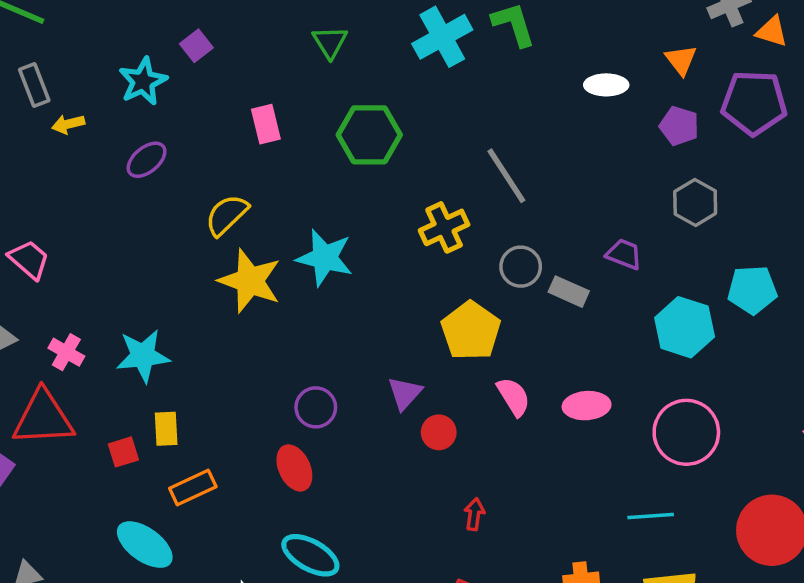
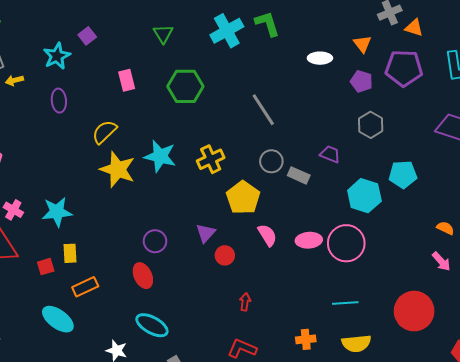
purple ellipse: (147, 160) -> (59, 101), turned -55
yellow cross: (444, 227) -> (211, 159), moved
pink circle: (686, 432) -> (346, 243), moved

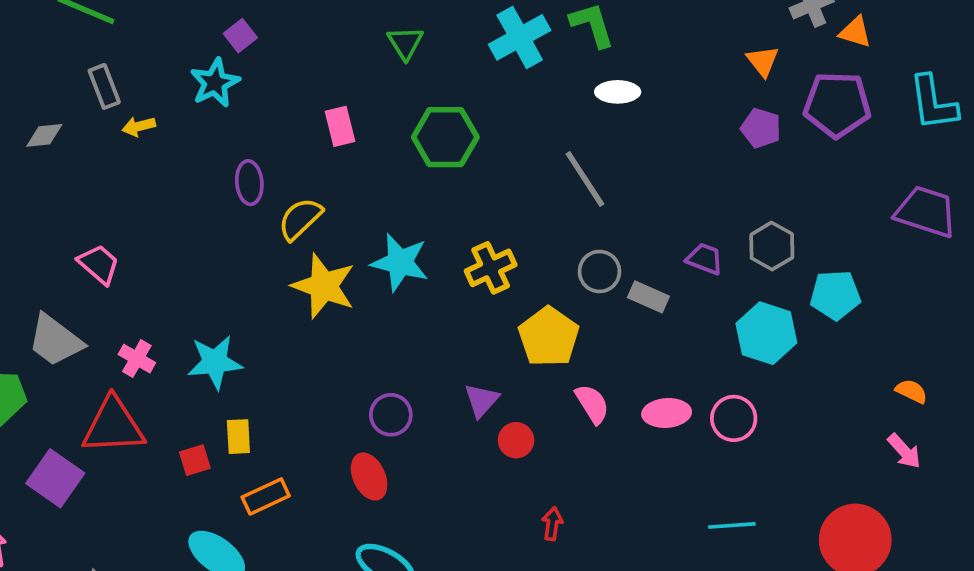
purple square: (87, 36) -> (240, 36), moved
white ellipse: (320, 58) -> (618, 92), moved
purple ellipse: (59, 101) -> (249, 183), moved
gray hexagon: (371, 125) -> (772, 246), moved
pink circle: (346, 243) -> (734, 418), size x0.7

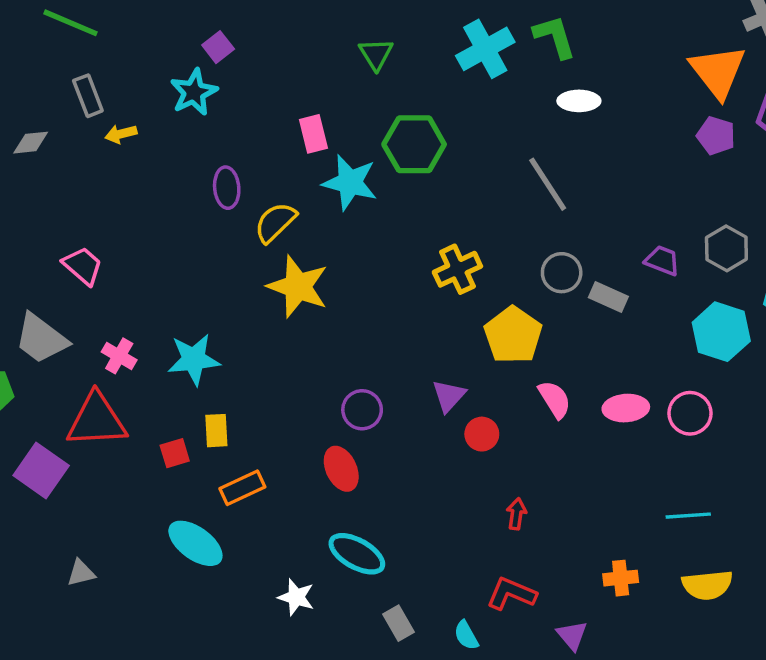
orange triangle: (763, 61) -> (718, 71), size x1.8
cyan star: (400, 262) -> (350, 182), moved

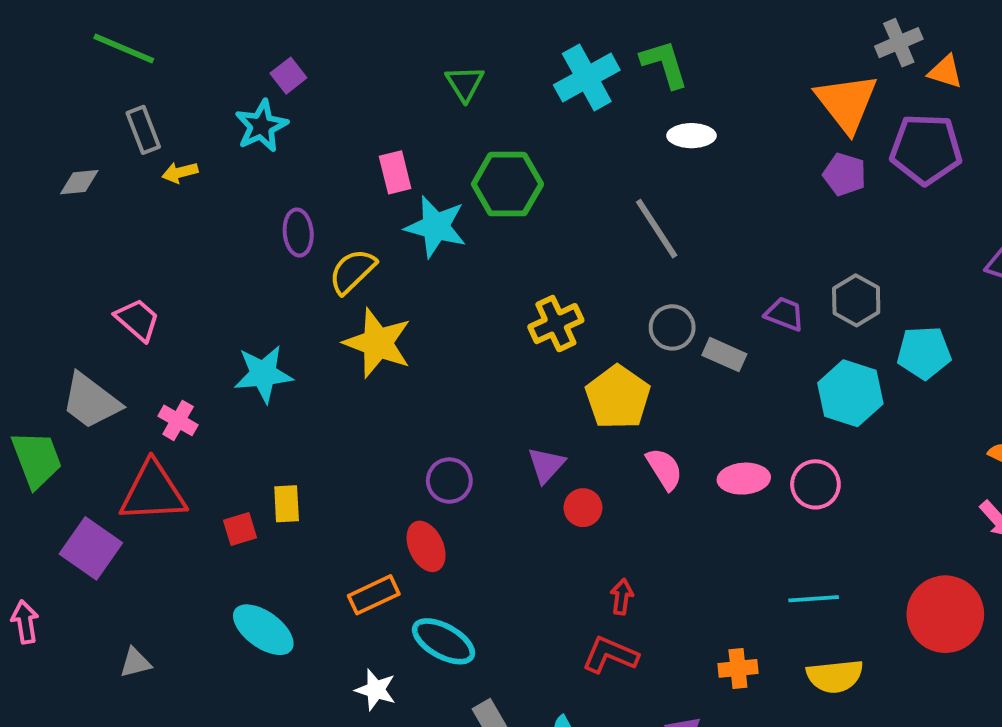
cyan star: (194, 359) -> (263, 374), moved
orange rectangle: (242, 488) -> (374, 595), moved
red L-shape: (511, 594) -> (610, 655), moved

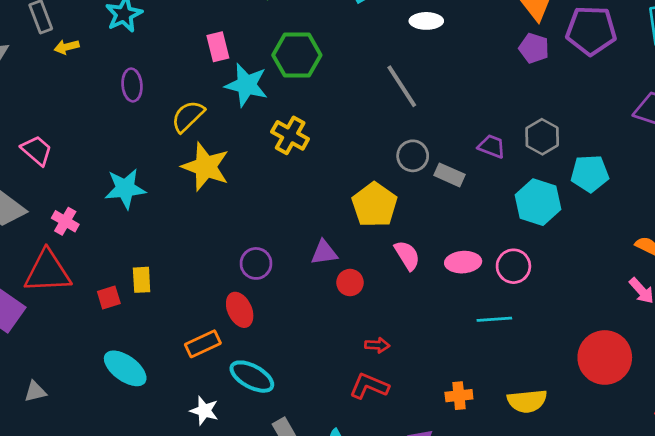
purple ellipse: (298, 233) -> (132, 85), moved
yellow cross: (556, 324) -> (290, 135), moved, turned -36
purple triangle: (546, 465) -> (324, 253), turned 40
red arrow: (622, 597) -> (377, 345), turned 85
cyan line: (814, 599) -> (494, 319), moved

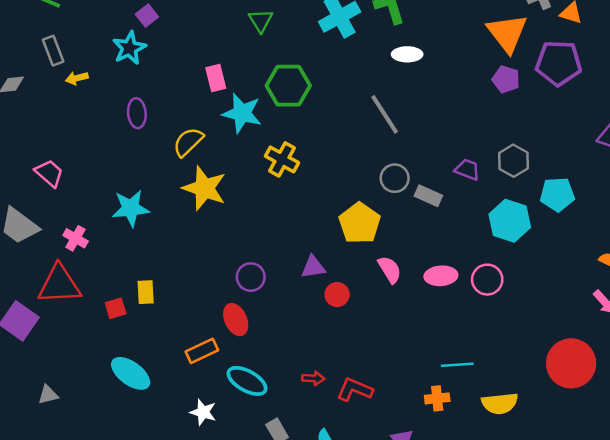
cyan line: (494, 319) -> (457, 365), moved
red arrow: (377, 345) -> (313, 378), moved

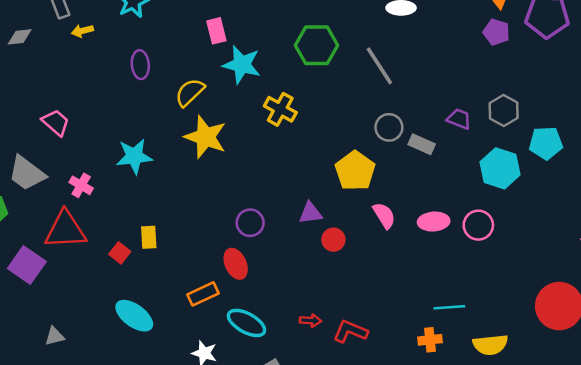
green hexagon: (288, 86) -> (317, 45), moved
red square: (116, 308) -> (120, 253), turned -35

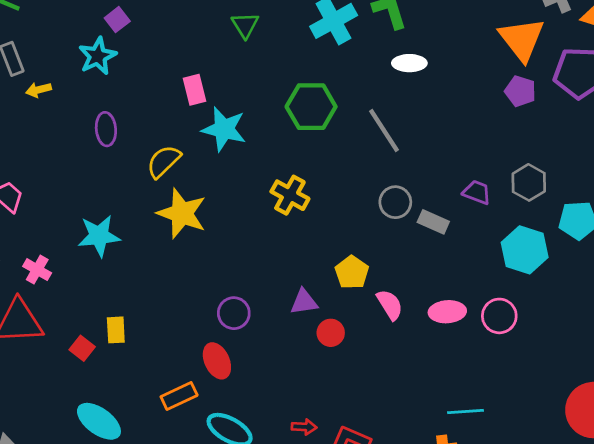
yellow cross: (280, 109) -> (290, 195), moved
yellow pentagon: (355, 171) -> (352, 272), moved, size x0.7

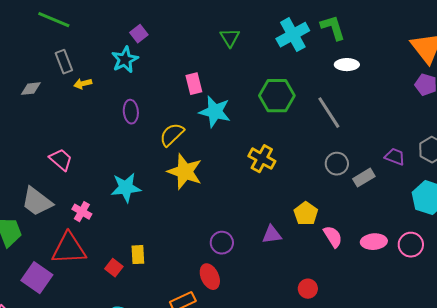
gray rectangle: (433, 222) -> (364, 178), turned -55
red circle: (331, 333) -> (308, 289), moved

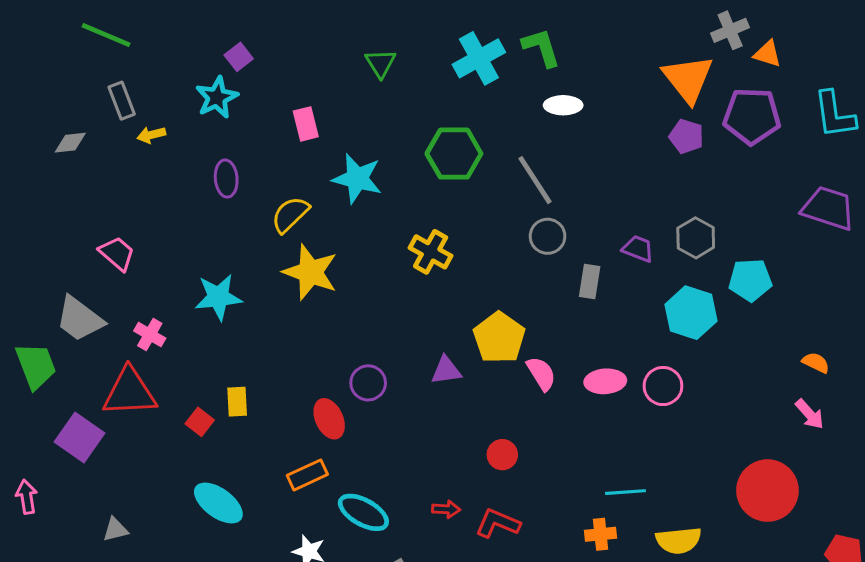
pink rectangle: (194, 84) -> (306, 124), moved
gray circle: (337, 164) -> (548, 236), moved
gray rectangle: (364, 178) -> (590, 281), turned -50
yellow pentagon: (306, 214) -> (499, 338), size x1.4
red ellipse: (210, 277) -> (329, 419), moved

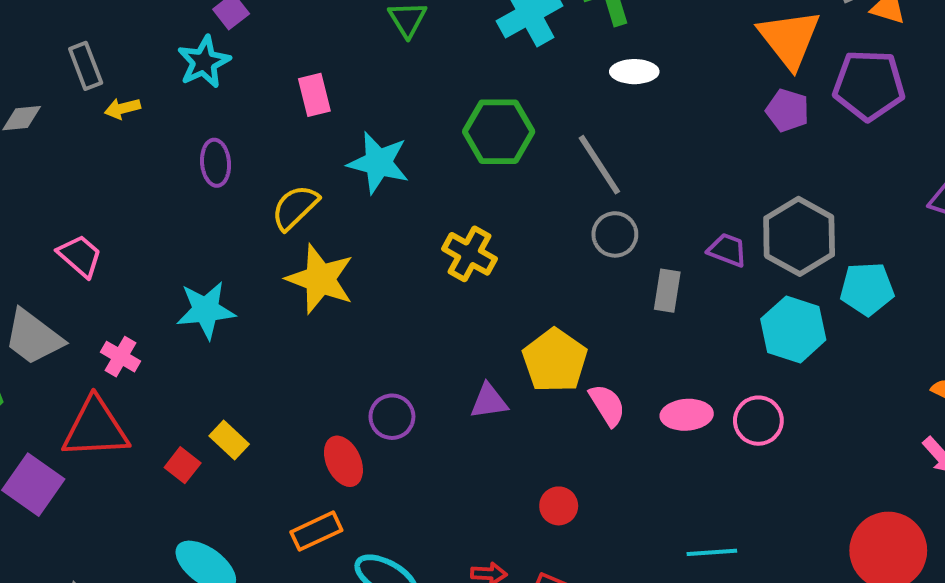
gray hexagon: (696, 238) -> (799, 236), size x1.5
yellow rectangle: (237, 402) -> (229, 440), turned -44

